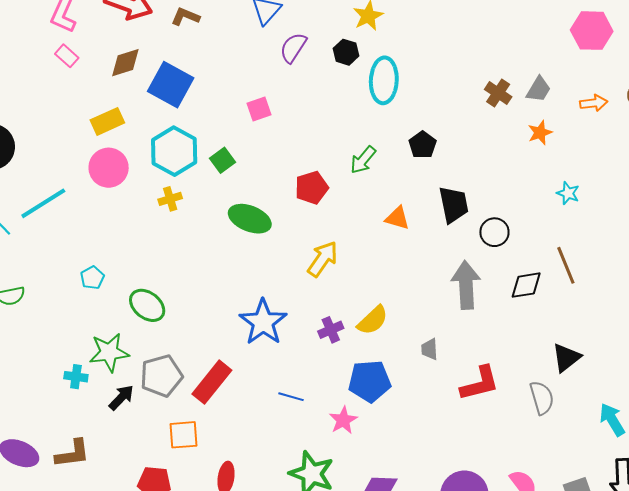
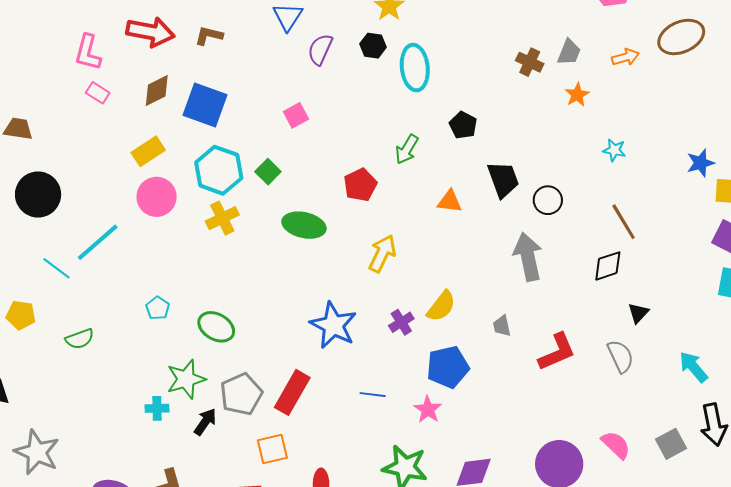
yellow cross: (170, 199) -> (222, 218), size x1.4
black diamond: (526, 285) -> (608, 266), moved
black triangle: (566, 358) -> (638, 313), size x0.7

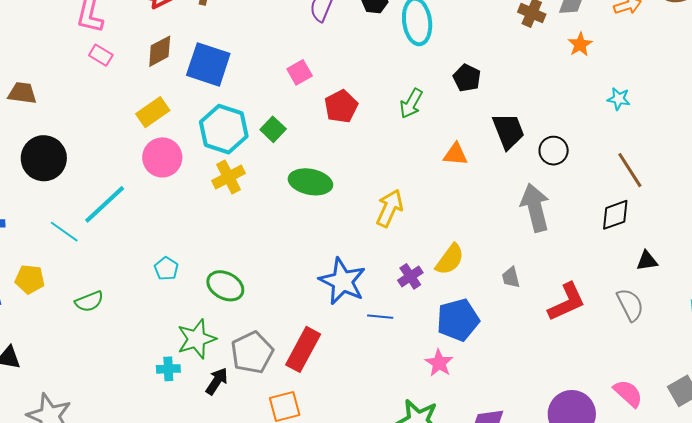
red pentagon: (360, 185) -> (341, 106), moved
black triangle: (638, 313) -> (647, 261), turned 40
blue line: (373, 395) -> (380, 317), moved

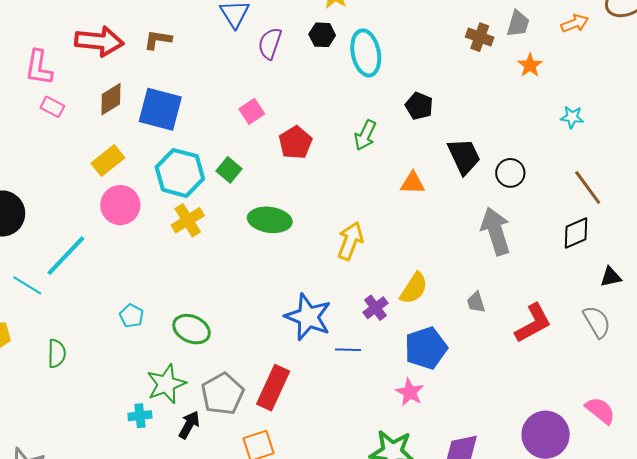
green semicircle: (89, 301) -> (57, 353), turned -64

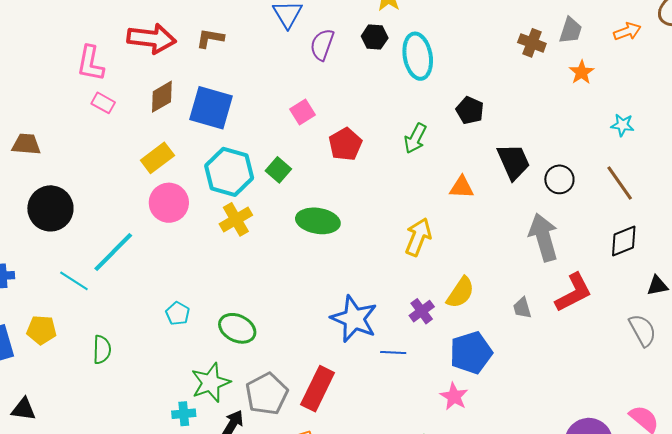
brown line: (588, 187) -> (620, 183), moved
yellow arrow: (350, 241) -> (418, 237), moved
red L-shape: (533, 323) -> (574, 293), moved

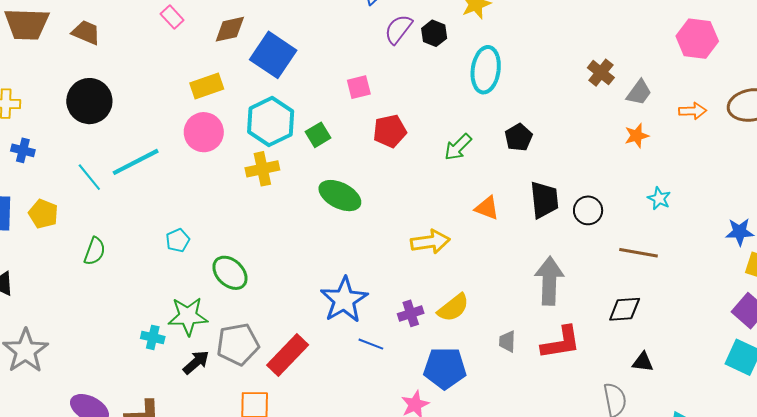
black hexagon: (375, 37) -> (434, 33), moved
brown cross: (532, 43) -> (601, 73), moved
black circle: (559, 179) -> (588, 210), moved
brown line: (620, 183) -> (639, 253), turned -63
yellow arrow: (418, 237) -> (430, 242), turned 42

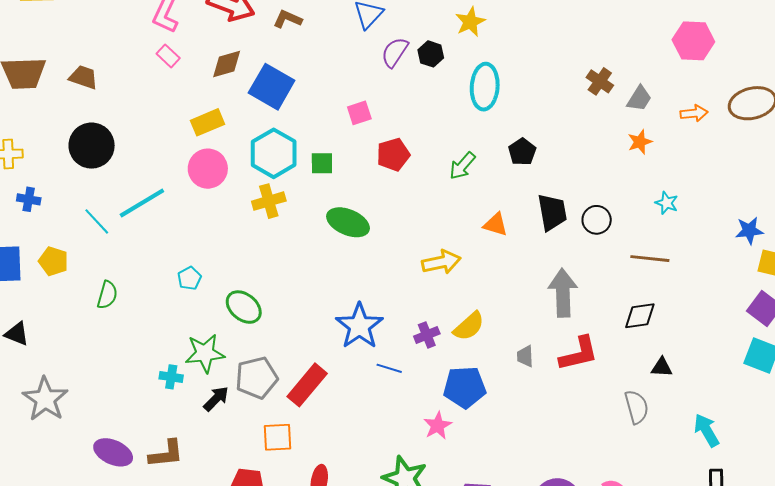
green square: (318, 135) -> (322, 163), turned 35

